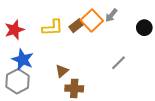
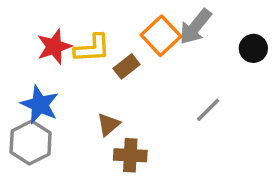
gray arrow: (111, 15) -> (195, 27), size x1.5
brown rectangle: (76, 26) -> (127, 66), moved
red star: (14, 30) -> (54, 47), moved

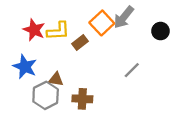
red star: (54, 47) -> (34, 30), turned -30
brown triangle: (108, 124) -> (56, 79), moved, turned 49
gray hexagon: (31, 143) -> (46, 95), moved

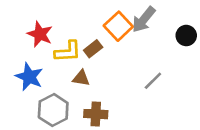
yellow L-shape: (58, 31) -> (68, 51), moved
brown triangle: (56, 79) -> (81, 78), moved

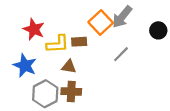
brown rectangle: (93, 49) -> (79, 42), turned 35
gray line: (153, 81) -> (121, 54), moved
brown cross: (96, 114) -> (71, 92), moved

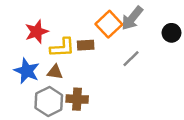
red star: (34, 29) -> (37, 32), turned 30
brown triangle: (69, 67) -> (55, 72), moved

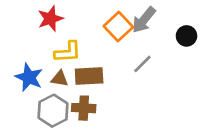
red star: (37, 32) -> (50, 19), moved
brown rectangle: (86, 45) -> (89, 76), moved, size x1.5

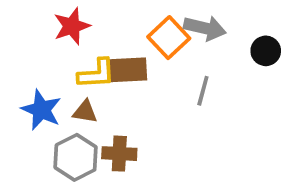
gray arrow: (144, 20) -> (205, 28), turned -116
gray line: (142, 64) -> (203, 91), turned -30
brown rectangle: (89, 76) -> (127, 70), moved

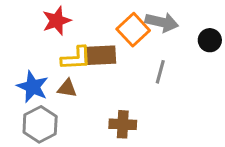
brown cross: (119, 154) -> (123, 124), moved
gray hexagon: (76, 157) -> (40, 124), moved

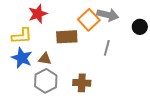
yellow L-shape: (76, 58) -> (22, 36), moved
gray hexagon: (40, 124) -> (46, 81), moved

